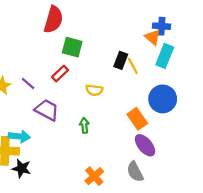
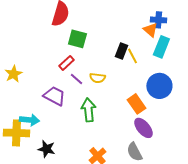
purple line: (28, 84) -> (76, 79), moved
green arrow: (84, 125) -> (88, 110), size x1.6
black star: (21, 168) -> (46, 149), moved

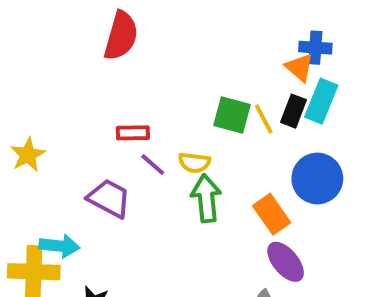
green square: (77, 39) -> (232, 115), moved
black rectangle: (121, 51) -> (294, 111), moved
red rectangle: (66, 63) -> (133, 133), turned 42
green arrow: (88, 110) -> (206, 198), moved

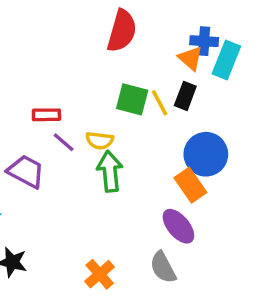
red semicircle: (121, 36) -> (122, 31), moved
cyan rectangle: (321, 101) -> (226, 60), moved
orange rectangle: (272, 214) -> (190, 185), moved

